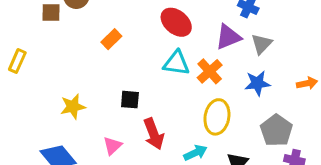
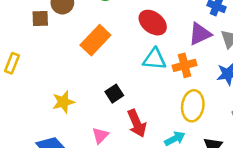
orange rectangle: (111, 39) -> (95, 40), size x1.6
orange cross: (210, 71) -> (185, 65), turned 30
black square: (130, 100) -> (114, 94), turned -36

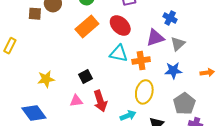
orange rectangle: (95, 40) -> (87, 26), moved
pink triangle: (100, 135) -> (76, 101), moved, turned 32

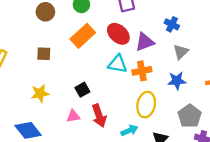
brown square: (35, 14) -> (44, 54), moved
purple triangle: (155, 38) -> (145, 42), moved

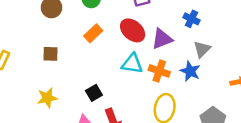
orange rectangle: (83, 36) -> (93, 33), size x0.7
orange cross: (142, 71) -> (159, 71), turned 30
blue star: (177, 81) -> (190, 71), moved, turned 30

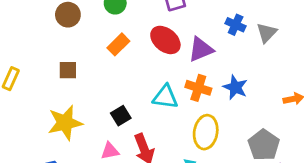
gray triangle: (202, 49) -> (267, 33), moved
cyan triangle: (132, 64) -> (165, 97), moved
yellow star: (47, 98) -> (65, 123), size x1.4

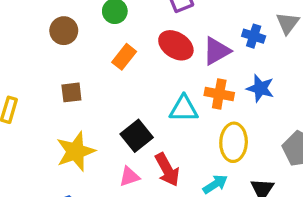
blue cross: (236, 25) -> (254, 36), moved
black square: (121, 116) -> (137, 136), size x1.4

